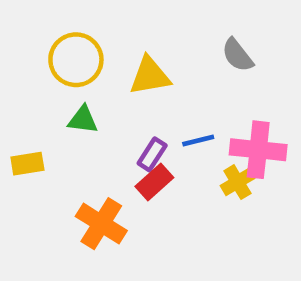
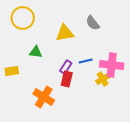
gray semicircle: (237, 55) -> (93, 23), moved
yellow circle: (76, 60) -> (23, 18), moved
red rectangle: (154, 182) -> (67, 79), turned -35

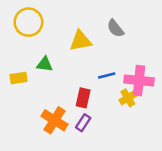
purple rectangle: (66, 67) -> (83, 123), moved
yellow rectangle: (12, 71) -> (18, 78), moved

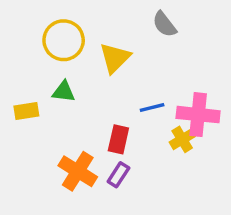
yellow circle: (28, 22) -> (64, 40), moved
gray semicircle: (115, 28) -> (164, 24), moved
yellow triangle: (81, 41) -> (115, 58), turned -35

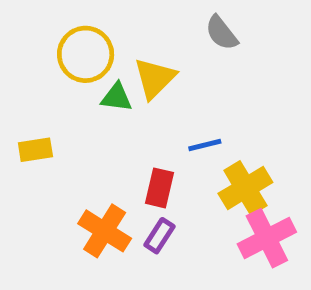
green triangle: (64, 92) -> (117, 97), moved
pink cross: (198, 115) -> (267, 238), moved, turned -33
yellow cross: (182, 139) -> (245, 188), size x1.5

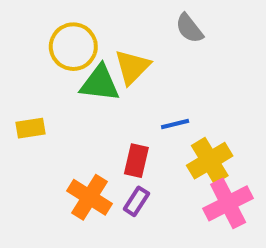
green triangle: (117, 97) -> (100, 83), size x1.5

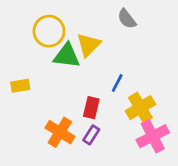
blue line: (175, 124) -> (117, 83), turned -48

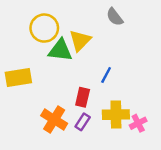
yellow rectangle: (20, 86) -> (18, 77), size x1.5
yellow cross: (140, 108) -> (116, 115), moved, turned 30
pink cross: (153, 136) -> (138, 123), size x0.6

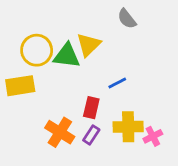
yellow circle: (44, 28) -> (37, 50), moved
blue line: (106, 75) -> (117, 83), turned 35

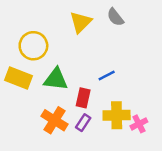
yellow triangle: (89, 45) -> (81, 22), moved
green triangle: (67, 56) -> (56, 79), moved
yellow rectangle: (20, 86) -> (19, 78), turned 30

